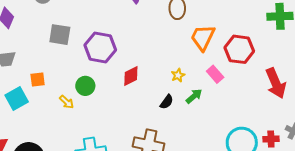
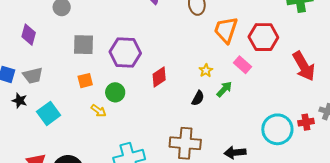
orange square: (38, 80) -> (85, 81), moved

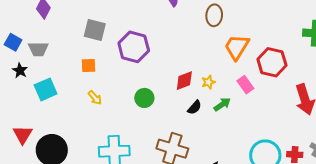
red diamond: (159, 77) -> (184, 81), moved
green circle: (115, 92) -> (144, 98), moved

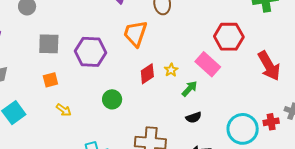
orange trapezoid: (237, 47) -> (135, 34), moved
pink rectangle: (245, 85) -> (208, 64), size x1.4
black semicircle: (195, 107) -> (194, 117), moved, turned 42

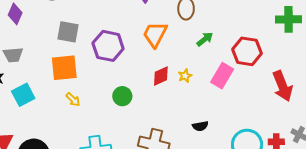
pink rectangle: (208, 64) -> (222, 76), turned 70
orange square: (50, 80) -> (64, 68), size x1.8
green arrow: (189, 89) -> (205, 39), moved

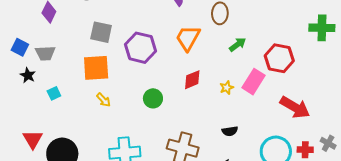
yellow star: (185, 76) -> (227, 88), moved
red arrow: (283, 86) -> (295, 107), moved, turned -40
cyan square: (23, 95) -> (54, 93), size x0.6

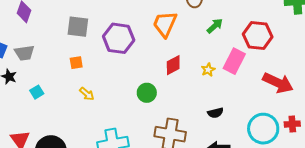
orange square: (96, 68) -> (76, 63), size x0.5
green circle: (153, 98) -> (147, 93), moved

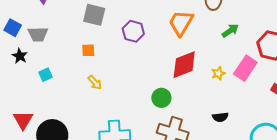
purple hexagon: (119, 38) -> (133, 31), size x0.7
red diamond: (173, 65) -> (184, 65), size x1.4
green circle: (147, 93) -> (161, 98), moved

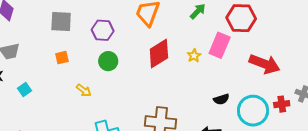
yellow arrow: (95, 83) -> (84, 90), moved
green circle: (161, 98) -> (108, 61), moved
black semicircle: (220, 117) -> (221, 99), moved

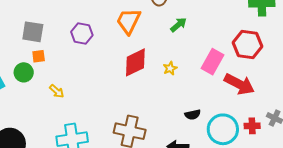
red hexagon: (241, 18) -> (247, 44), moved
gray square: (61, 22) -> (33, 32), moved
pink rectangle: (220, 45) -> (213, 62), moved
green circle: (108, 61) -> (24, 72), moved

